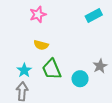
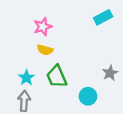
pink star: (38, 14) -> (43, 27), moved
cyan circle: (80, 79) -> (88, 96), moved

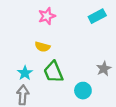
pink star: (43, 27) -> (47, 16), moved

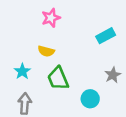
cyan rectangle: (97, 16) -> (106, 36), moved
cyan star: (25, 73) -> (22, 71), moved

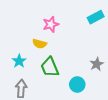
pink star: (51, 18) -> (51, 24), moved
cyan rectangle: (106, 36) -> (96, 17), moved

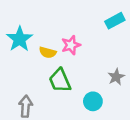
pink star: (51, 24) -> (71, 45), moved
cyan star: (19, 61) -> (20, 39), moved, size x1.5

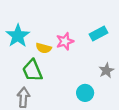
cyan rectangle: (115, 21) -> (99, 33), moved
green trapezoid: (60, 81) -> (32, 70), moved

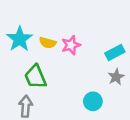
cyan rectangle: (99, 33) -> (115, 52), moved
yellow semicircle: (44, 48) -> (48, 43), moved

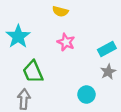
yellow semicircle: (48, 43) -> (60, 11), moved
pink star: (71, 45) -> (66, 42), turned -30

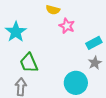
pink star: (66, 42) -> (67, 26), moved
cyan circle: (86, 95) -> (76, 83), size x1.5

